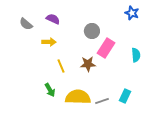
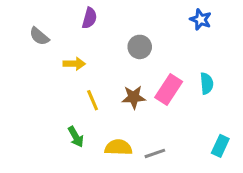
purple semicircle: (53, 19) -> (89, 18), moved, turned 80
pink rectangle: (106, 48) -> (169, 90), moved
cyan rectangle: (125, 96) -> (220, 146), moved
yellow semicircle: (78, 97) -> (118, 147), size x0.7

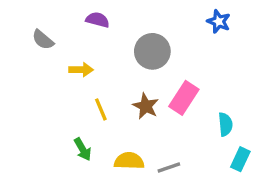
purple semicircle: (89, 18) -> (98, 20), turned -90
gray circle: (140, 47) -> (152, 51), size x1.4
cyan semicircle: (207, 83) -> (225, 124), moved
brown star: (134, 97) -> (146, 106), turned 30

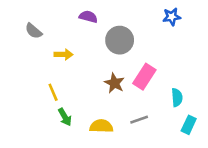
purple semicircle: (98, 20) -> (88, 17), moved
blue star: (219, 21) -> (172, 17), turned -30
yellow line: (101, 109) -> (53, 92), moved
gray line: (169, 168) -> (139, 120), moved

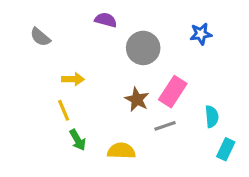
blue star: (172, 17) -> (201, 34), moved
yellow arrow: (64, 54) -> (73, 79), moved
gray line: (139, 120) -> (165, 126), moved

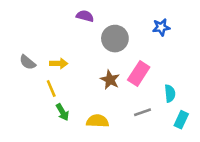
gray semicircle: (40, 37) -> (27, 62), moved
gray line: (165, 126) -> (142, 112), moved

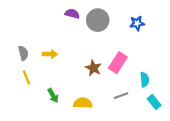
gray circle: (115, 39) -> (98, 20), moved
gray semicircle: (27, 62) -> (23, 53), turned -144
yellow line: (51, 88) -> (26, 78), moved
cyan rectangle: (181, 120) -> (154, 102), turned -64

